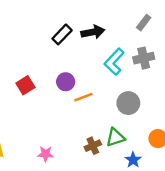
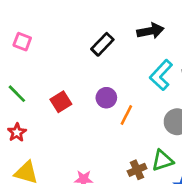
black arrow: (93, 32) -> (150, 31), moved
orange line: (83, 97) -> (126, 115), turned -42

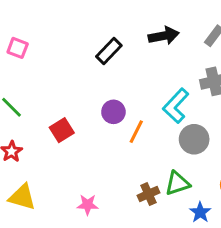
cyan L-shape: (161, 75) -> (176, 106), moved
red square: (61, 102) -> (62, 130), moved

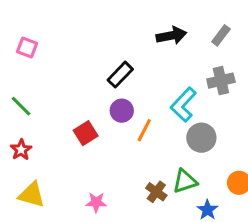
black rectangle: (109, 51) -> (120, 75), moved
red square: (62, 130) -> (86, 133), moved
brown cross: (148, 194) -> (156, 192), turned -30

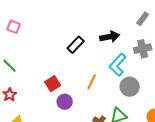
black arrow: (171, 35) -> (110, 37), moved
purple circle: (122, 111) -> (65, 102), moved

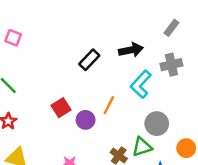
gray circle: (130, 87) -> (157, 124), moved
purple circle: (65, 102) -> (86, 120), moved

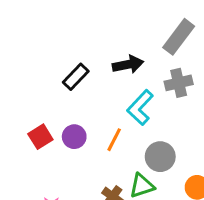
gray rectangle: (171, 28) -> (179, 37), size x1.6
orange line: (109, 105) -> (114, 140), moved
purple circle: (86, 120) -> (74, 137), moved

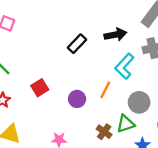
red square: (40, 137) -> (40, 88), moved
purple circle: (74, 137) -> (77, 99), moved

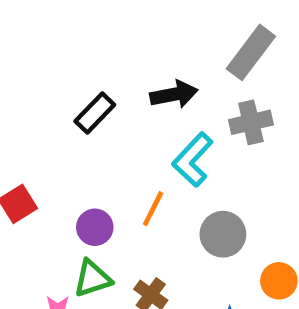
green triangle: (126, 124) -> (92, 279), moved

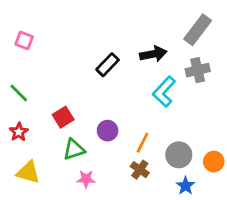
orange line: (153, 209) -> (142, 143), moved
gray circle: (223, 234) -> (179, 155), moved
green triangle: (92, 279) -> (74, 149), moved

